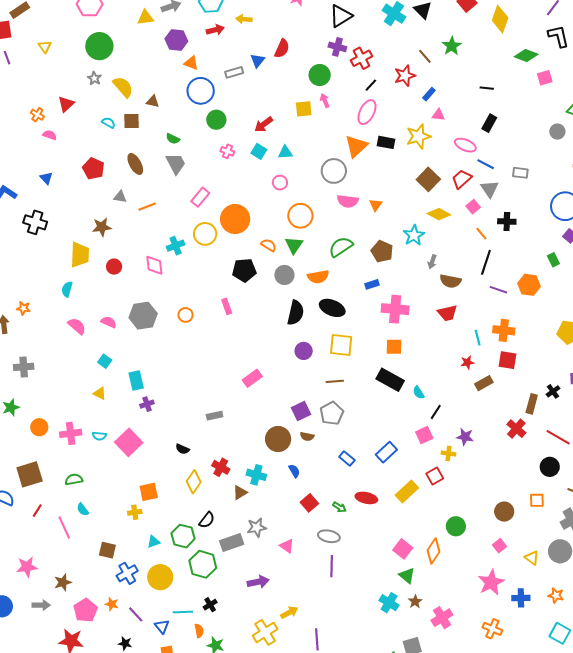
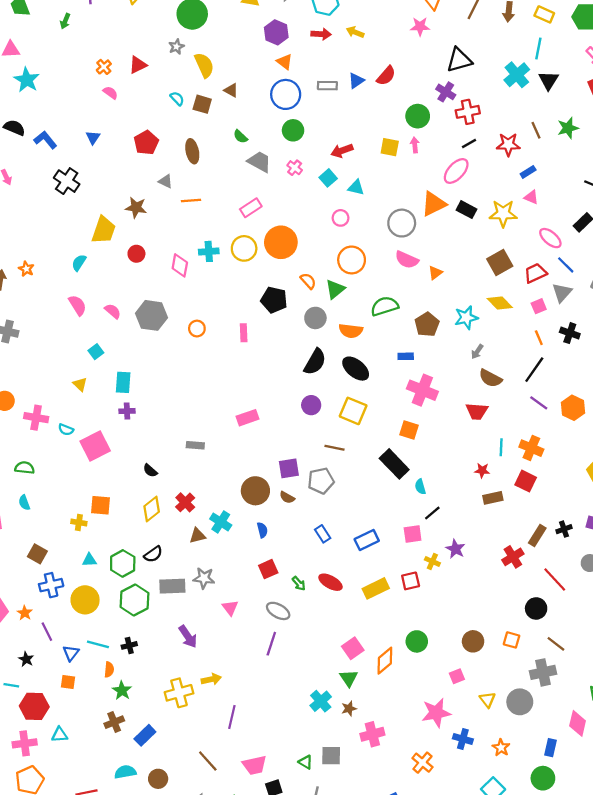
gray trapezoid: (176, 164) -> (259, 162), moved, turned -50
purple arrow: (258, 582) -> (188, 637), turned 50

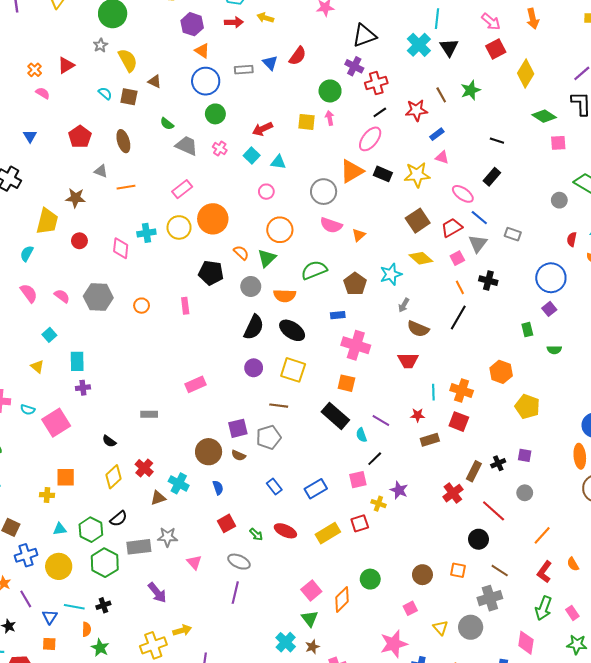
blue triangle: (356, 81) -> (270, 63), turned -35
purple line: (539, 403) -> (381, 420), moved
orange hexagon: (573, 408) -> (501, 372), moved

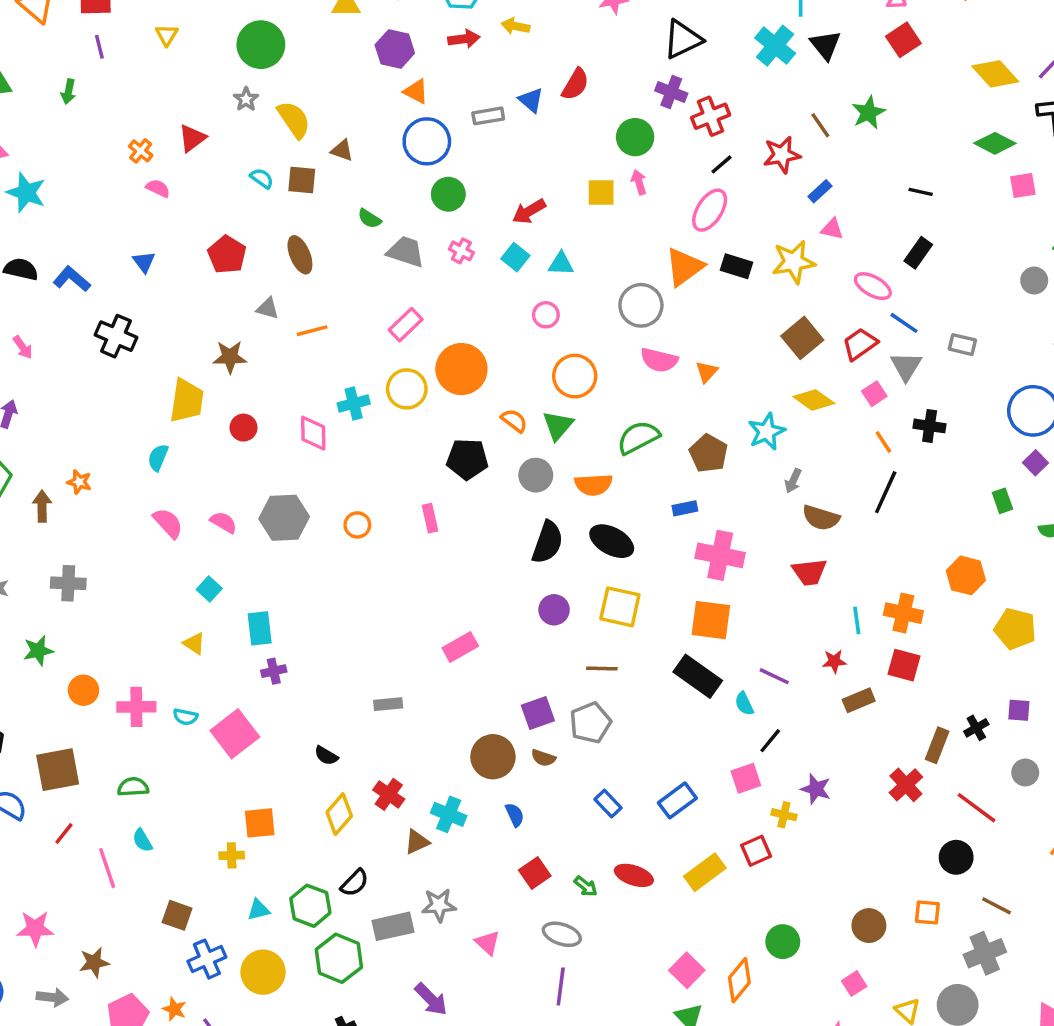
yellow diamond: (526, 73) -> (995, 74), moved, turned -68
orange square: (346, 383) -> (711, 620), size x1.4

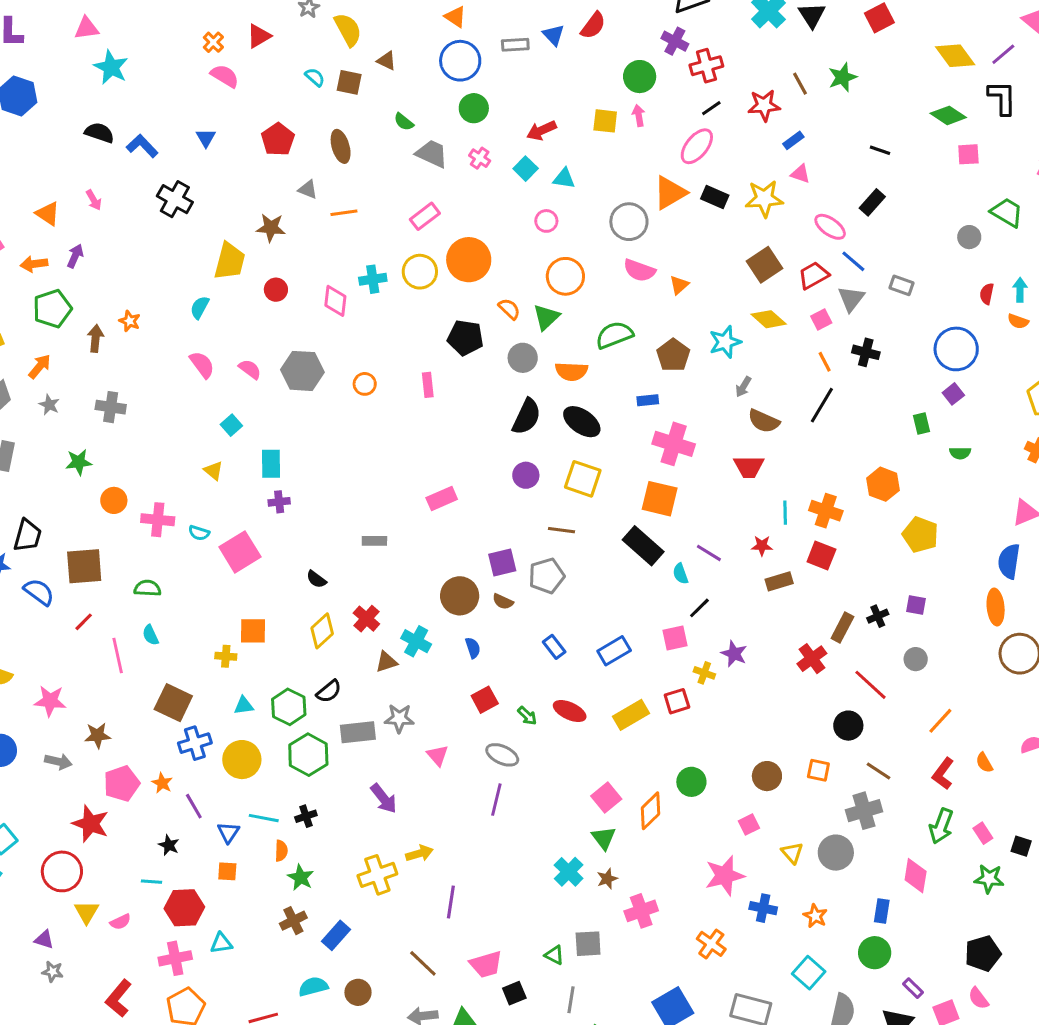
pink semicircle: (158, 188) -> (225, 76), size x1.4
brown square: (177, 915) -> (173, 703), size x1.4

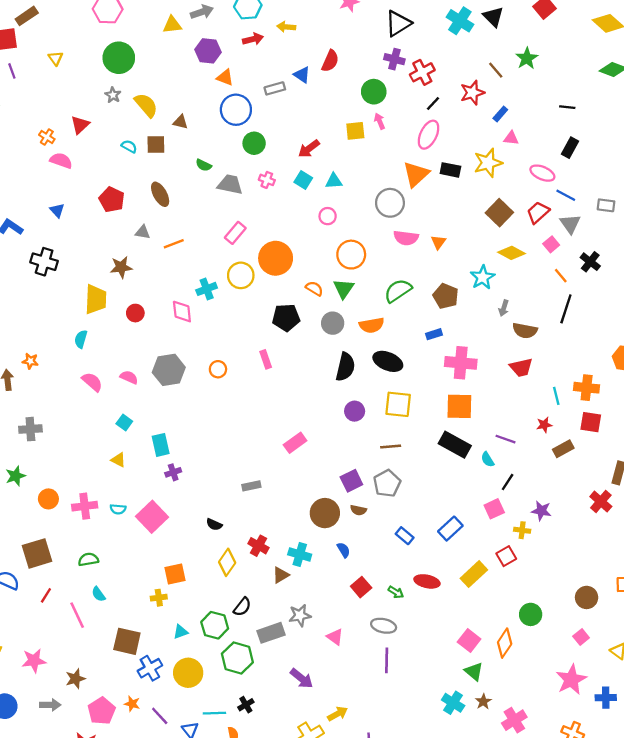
black cross: (866, 352) -> (590, 262), turned 36

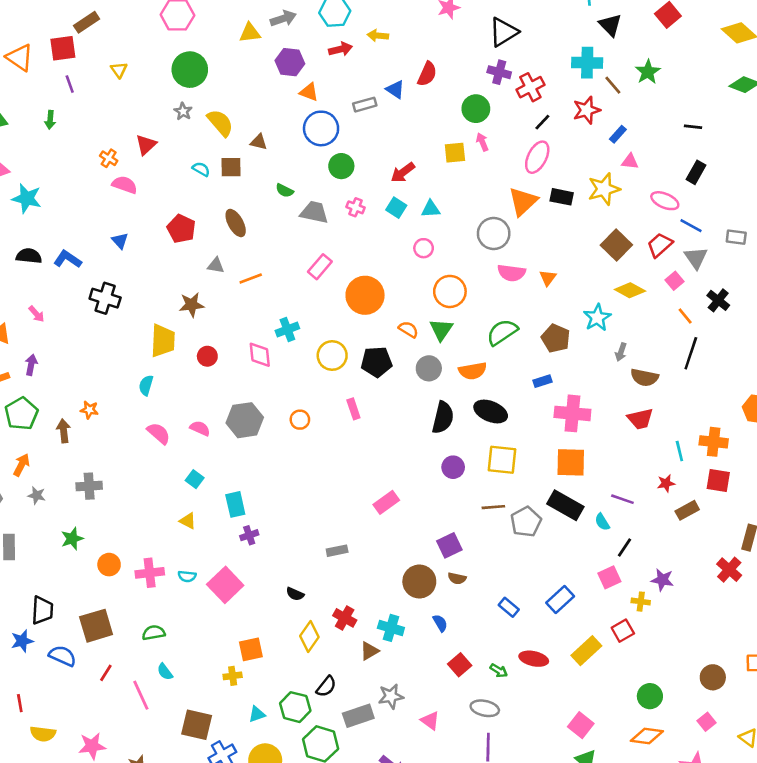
cyan cross: (460, 21) -> (587, 63), moved, turned -32
yellow circle: (241, 275) -> (332, 356), moved
gray pentagon: (387, 483) -> (526, 522), moved
orange diamond: (505, 643) -> (647, 736), moved, turned 64

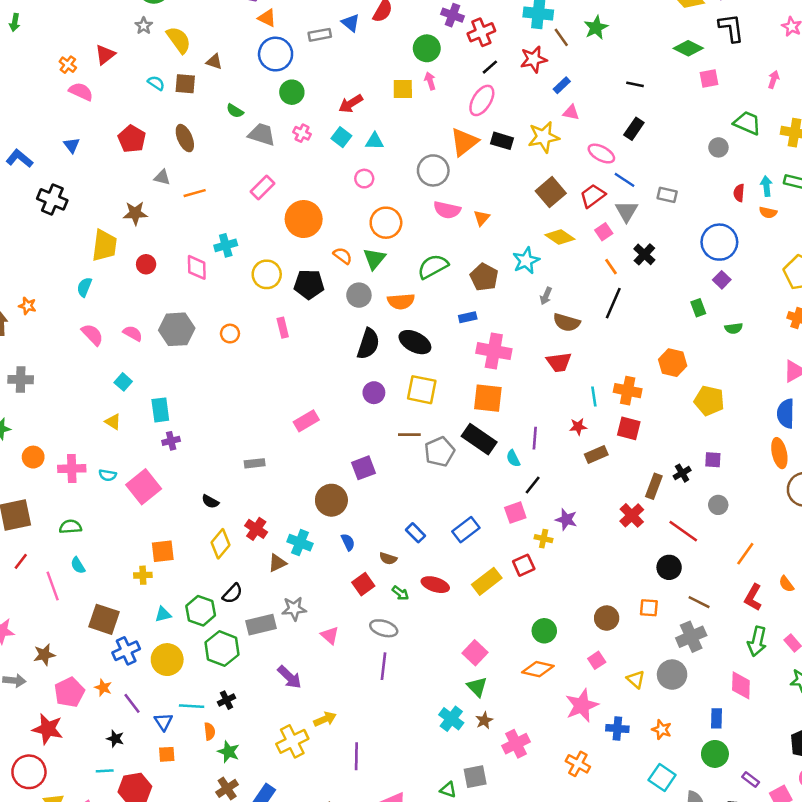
purple line: (622, 499) -> (535, 438), turned 70
brown semicircle: (457, 578) -> (388, 559), moved

